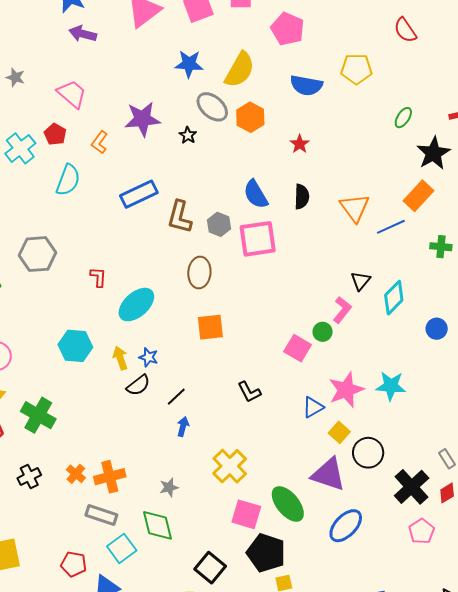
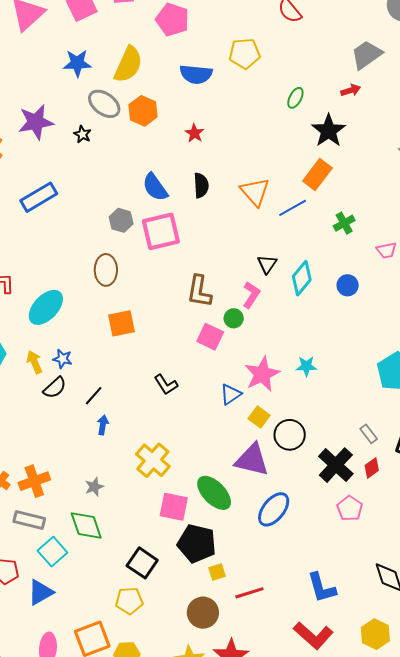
brown L-shape: (180, 217) -> (199, 291), moved
green cross: (441, 247) -> (344, 223), turned -30
blue circle: (437, 329) -> (348, 285), moved
cyan star: (391, 386) -> (306, 366), size x0.7

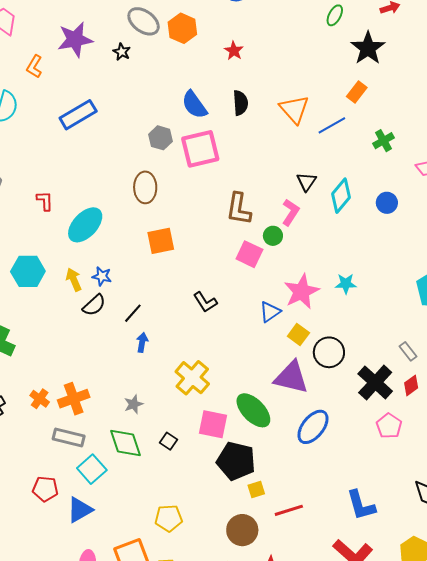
orange rectangle: (317, 174) -> (357, 92), size x0.7
black square: (142, 563) -> (169, 441), moved, size x0.6

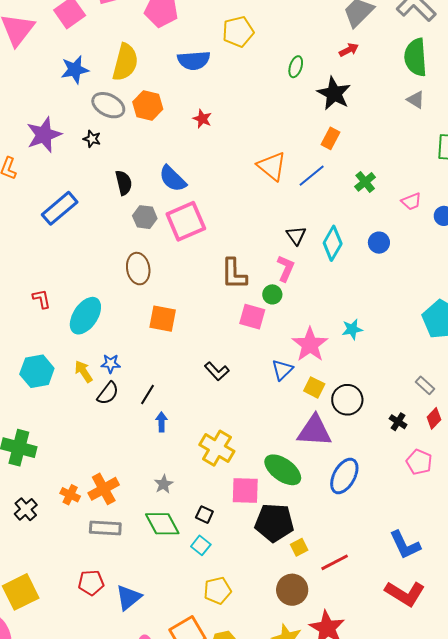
black semicircle: (240, 103) -> (124, 183), moved
orange square: (161, 241) -> (163, 319), turned 32
black cross: (375, 383) -> (398, 422), size x0.5
cyan square: (92, 469) -> (201, 545), moved, size x0.7

